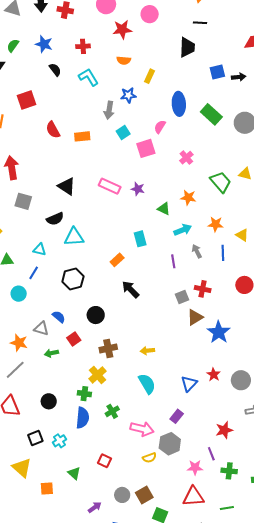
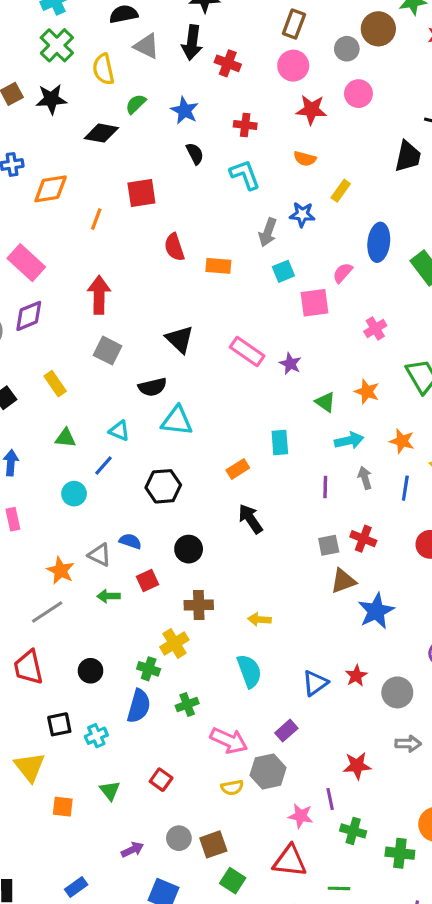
blue semicircle: (59, 317) -> (130, 541), turned -32

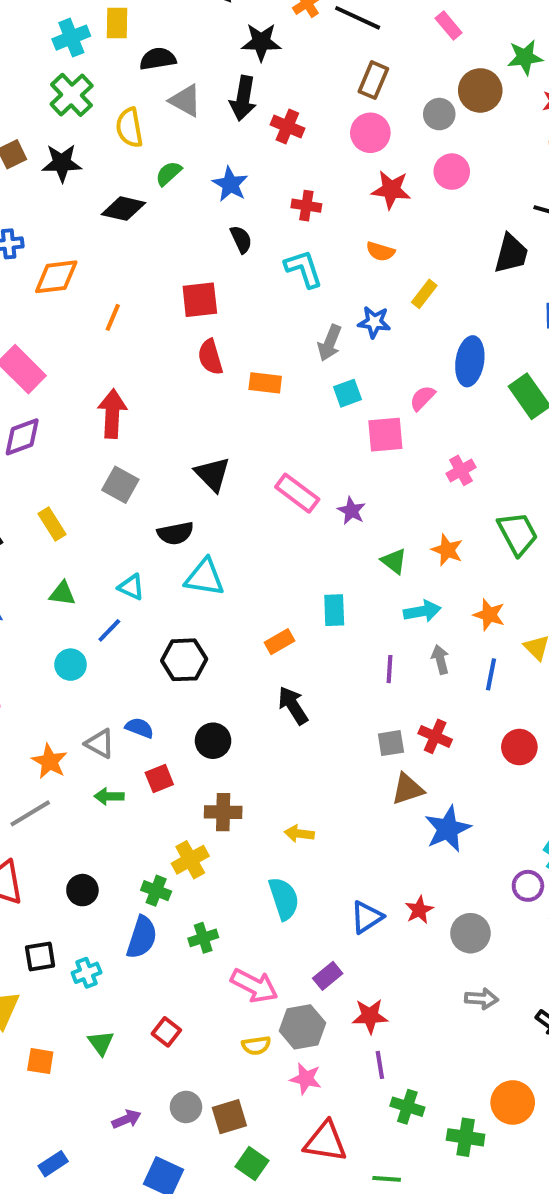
red square: (141, 193) -> (200, 300), moved
red star: (357, 766) -> (370, 1016), moved
pink star: (301, 816) -> (306, 1079), moved

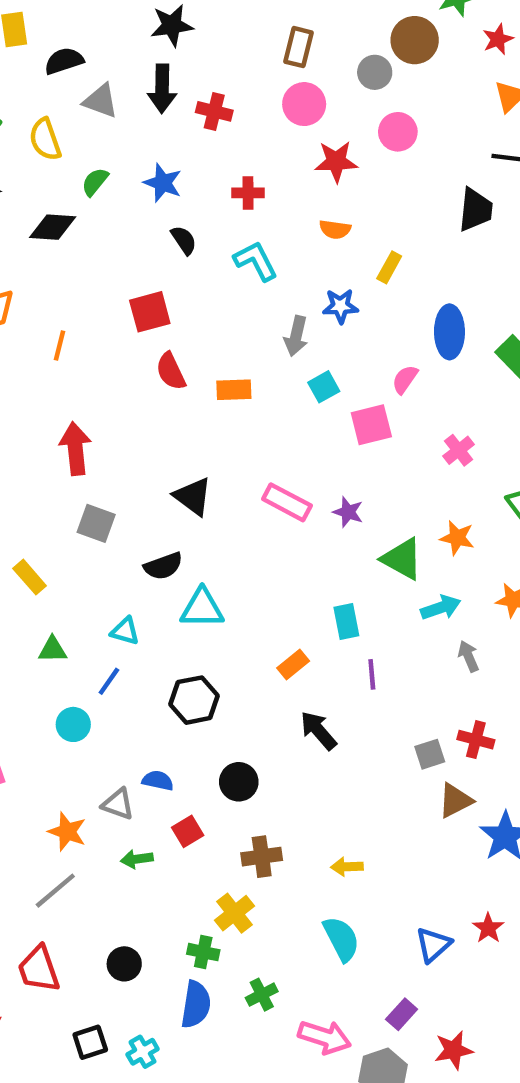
green triangle: (394, 561) -> (402, 559), size x1.5
purple line: (389, 669) -> (372, 674), moved

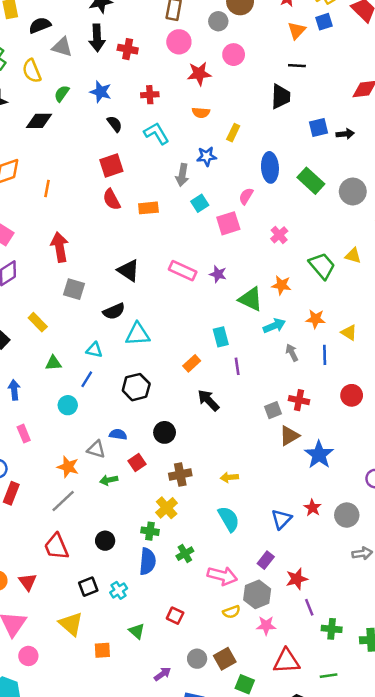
red square: (150, 312) -> (111, 166), moved

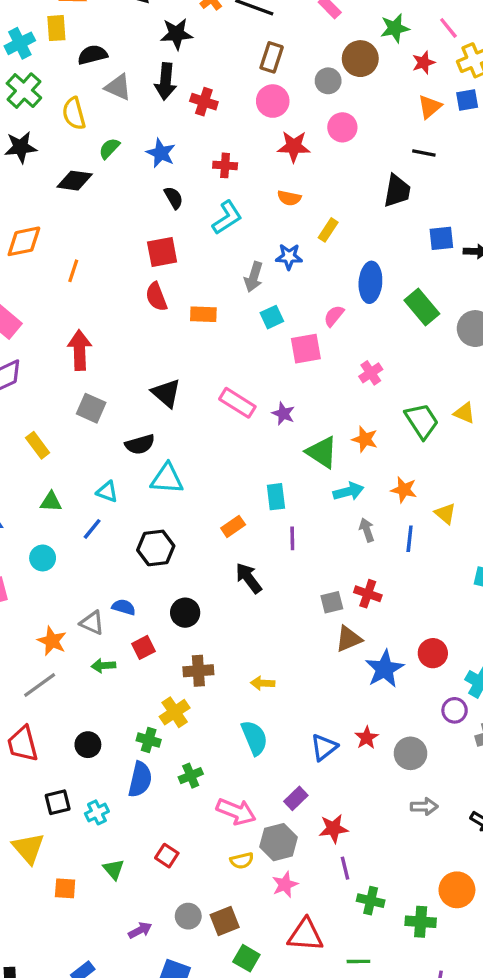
cyan L-shape: (157, 133) -> (227, 218), turned 80
red circle: (352, 395) -> (433, 653), moved
cyan circle: (68, 405) -> (43, 558), moved
pink star: (266, 625) -> (285, 885), turned -30

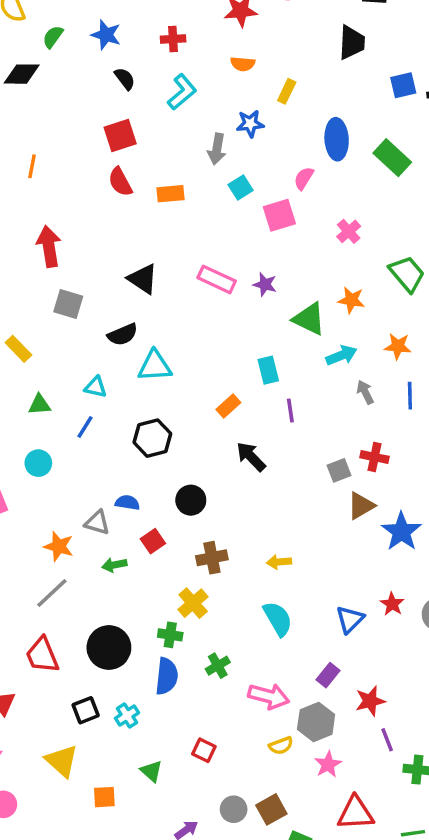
black circle: (88, 745) -> (109, 647), size x1.6

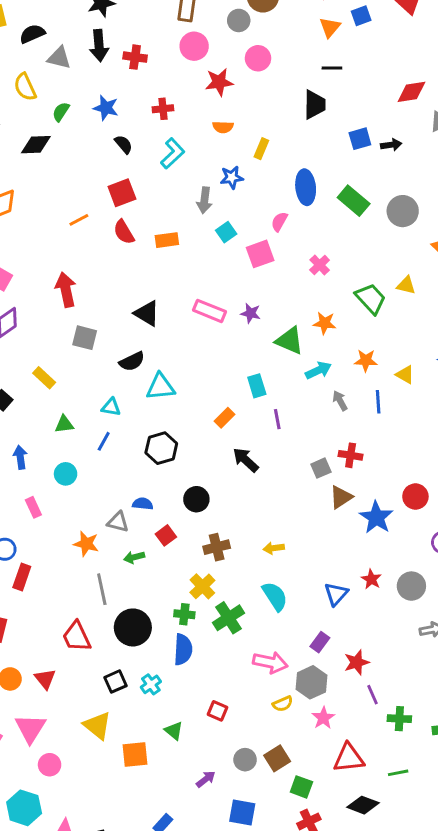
orange line: (32, 166) -> (79, 220), moved, turned 54
gray line: (52, 593) -> (102, 589), moved, turned -56
green cross: (218, 666) -> (228, 618), moved, size x1.5
orange square: (104, 797) -> (135, 754), size x1.4

